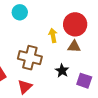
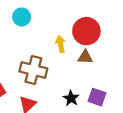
black star: (62, 71) -> (71, 98), moved

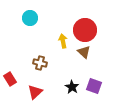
brown triangle: (85, 57) -> (84, 52), turned 40
brown cross: (33, 70) -> (40, 63), size x0.6

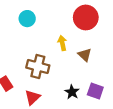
red circle: (85, 30) -> (86, 17), moved
brown cross: (40, 63) -> (38, 66), size x1.5

